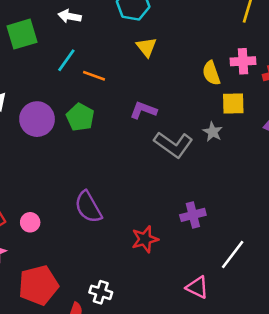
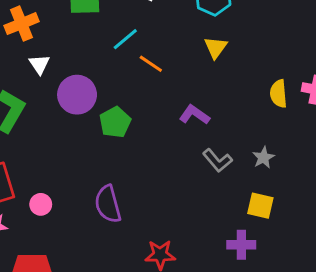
yellow square: (233, 103) -> (260, 206), moved
green pentagon: (80, 117) -> (115, 122), moved
gray L-shape: (173, 145) -> (217, 160), size x0.7
purple cross: (193, 215) -> (241, 245), moved

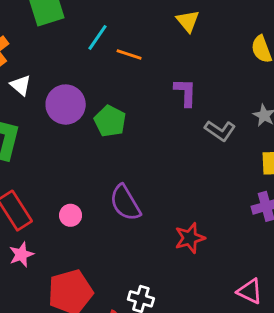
purple L-shape: (194, 115) -> (185, 92), turned 72
pink circle: (41, 204) -> (71, 215), moved

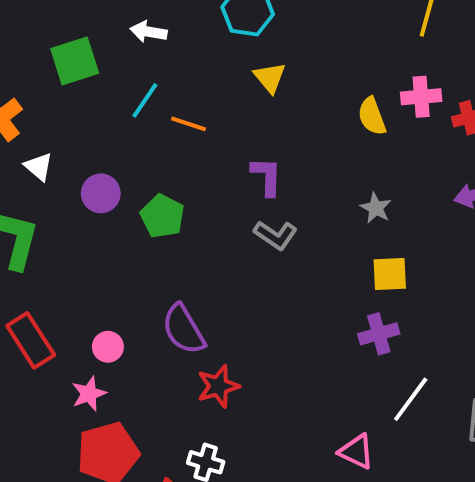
purple circle: (66, 105) -> (101, 193), size x0.7
gray L-shape: (220, 131) -> (276, 235), moved
red star: (190, 238) -> (218, 386), moved
pink star: (21, 254) -> (89, 394), moved

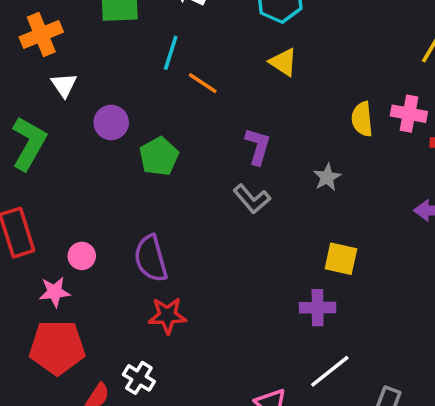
yellow triangle: (270, 78) -> (283, 62), turned -32
cyan line: (145, 100) -> (171, 53), turned -32
gray star: (376, 208) -> (327, 177), moved

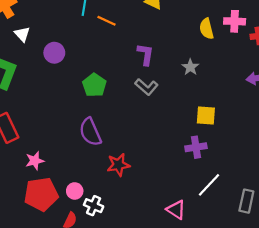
green pentagon: (159, 156) -> (94, 85), moved
pink circle: (82, 256) -> (75, 191), moved
red star: (167, 315) -> (118, 165), moved

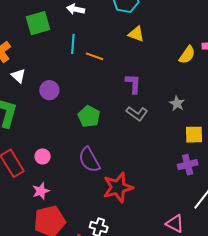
yellow semicircle: (207, 29) -> (187, 55), turned -126
gray star: (190, 67) -> (177, 103), moved
red star: (118, 165) -> (118, 187), size x1.4
pink circle: (75, 191) -> (43, 156), moved

